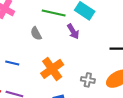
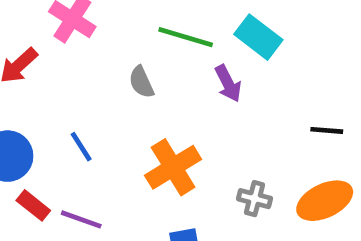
blue line: (12, 63) -> (81, 147), turned 40

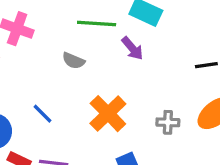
gray semicircle: (141, 82) -> (73, 61), turned -30

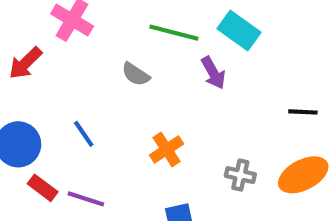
orange cross: (108, 114) -> (167, 149), size x0.7

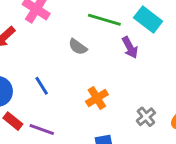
gray cross: (240, 175) -> (146, 117), turned 36

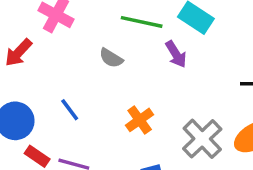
gray cross: (146, 117) -> (202, 139), size x1.6

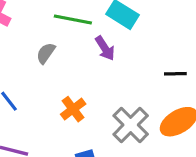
gray semicircle: (111, 58) -> (46, 53), turned 95

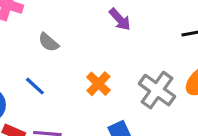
gray semicircle: (46, 53) -> (48, 42), moved, turned -75

